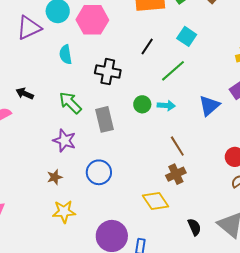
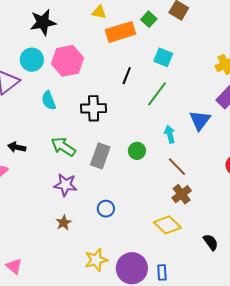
green circle: (142, 104) -> (137, 151), moved
cyan arrow: (166, 105) -> (170, 134), moved, turned -96
gray rectangle: (104, 119) -> (100, 156), turned 45
blue circle: (99, 172) -> (106, 209), size x0.7
yellow star: (64, 212) -> (96, 260), moved

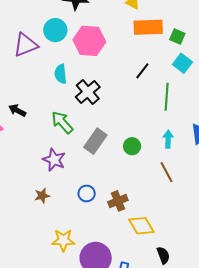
green square: (149, 19) -> (177, 37), moved, turned -35
green line: (157, 94) -> (167, 97), turned -48
black cross: (94, 108) -> (88, 92), moved, turned 35
brown cross: (182, 194) -> (118, 201), moved
black semicircle: (211, 242) -> (163, 255), moved

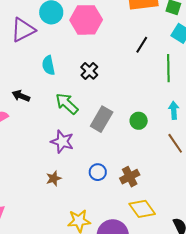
cyan semicircle: (61, 74) -> (48, 65), moved
black cross: (88, 92) -> (89, 71), size x0.7
yellow diamond: (141, 226) -> (142, 209), moved

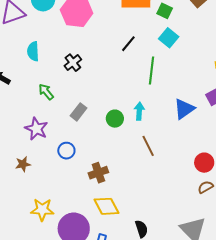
green arrow: (67, 104) -> (46, 92), size x0.7
cyan arrow: (174, 110) -> (139, 111), moved
gray rectangle: (102, 119) -> (78, 112), size x0.7
blue circle: (98, 172) -> (66, 151), moved

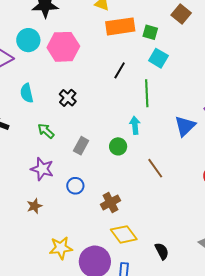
cyan arrow: (139, 111) -> (135, 125), moved

